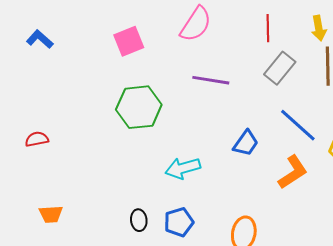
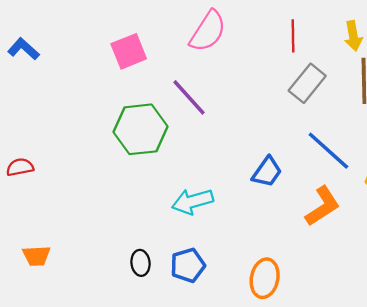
purple line: (211, 80) -> (189, 97), moved, turned 39

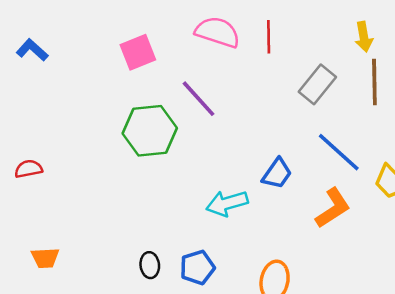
pink semicircle: (208, 31) -> (218, 32), turned -105
red line: (293, 36) -> (269, 37), moved
cyan arrow: (193, 201) -> (227, 203), moved

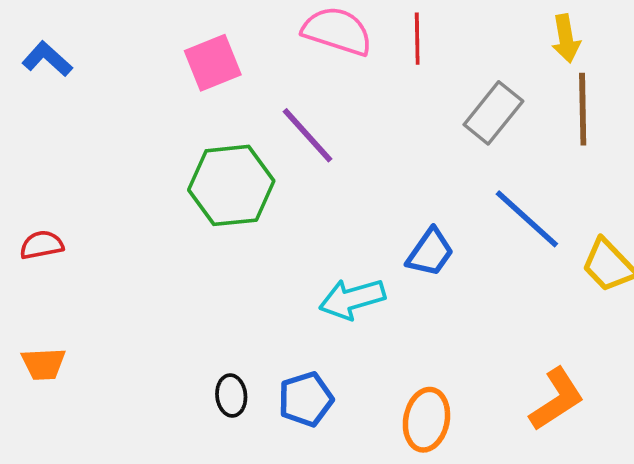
orange L-shape: (333, 208) -> (557, 399), moved
orange trapezoid: (45, 258) -> (43, 364), moved

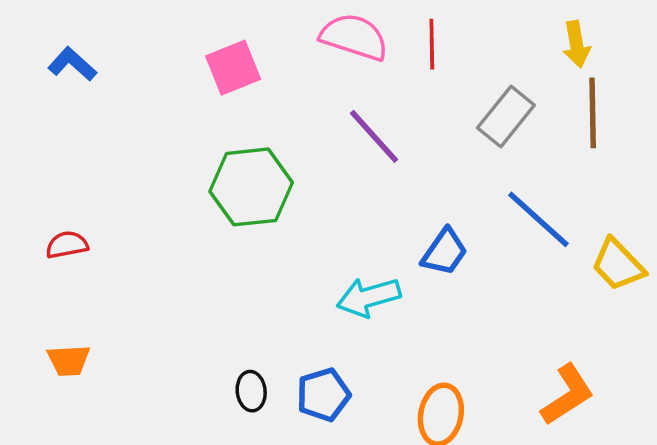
purple line: (307, 135) -> (374, 136), moved

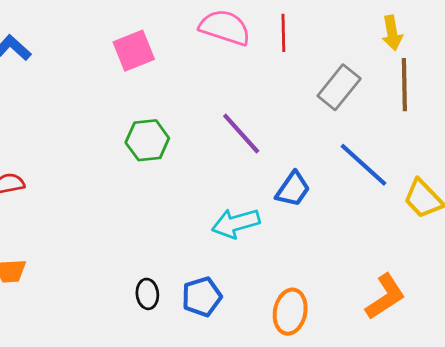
purple line: (374, 136) -> (241, 133), moved
green hexagon: (251, 187) -> (147, 140), size x0.7

